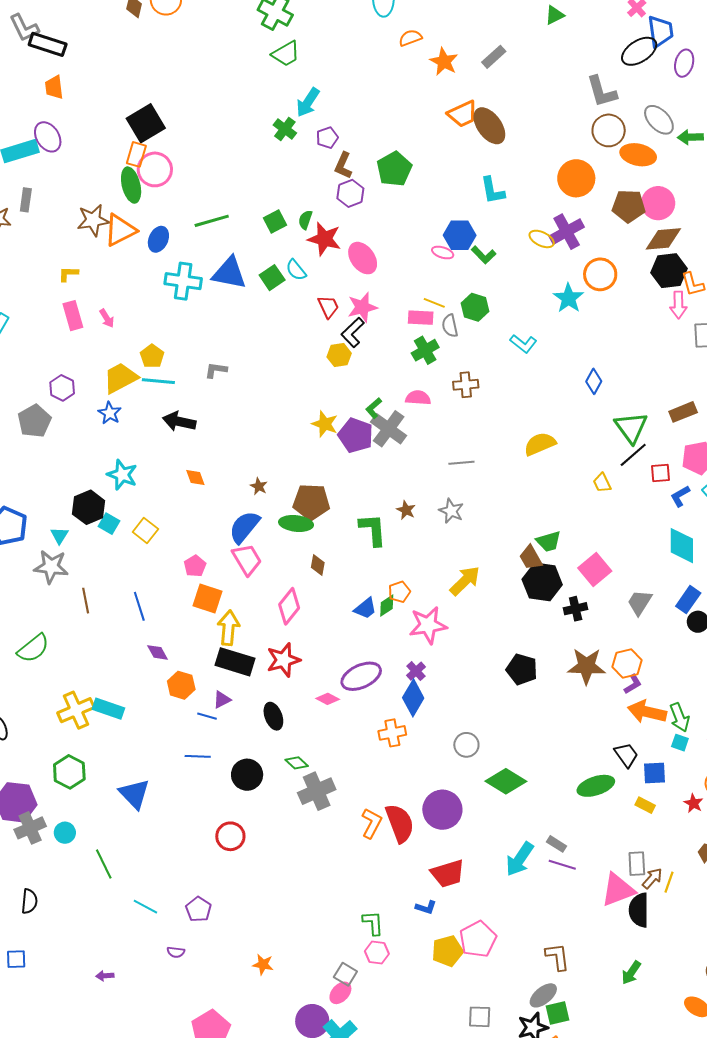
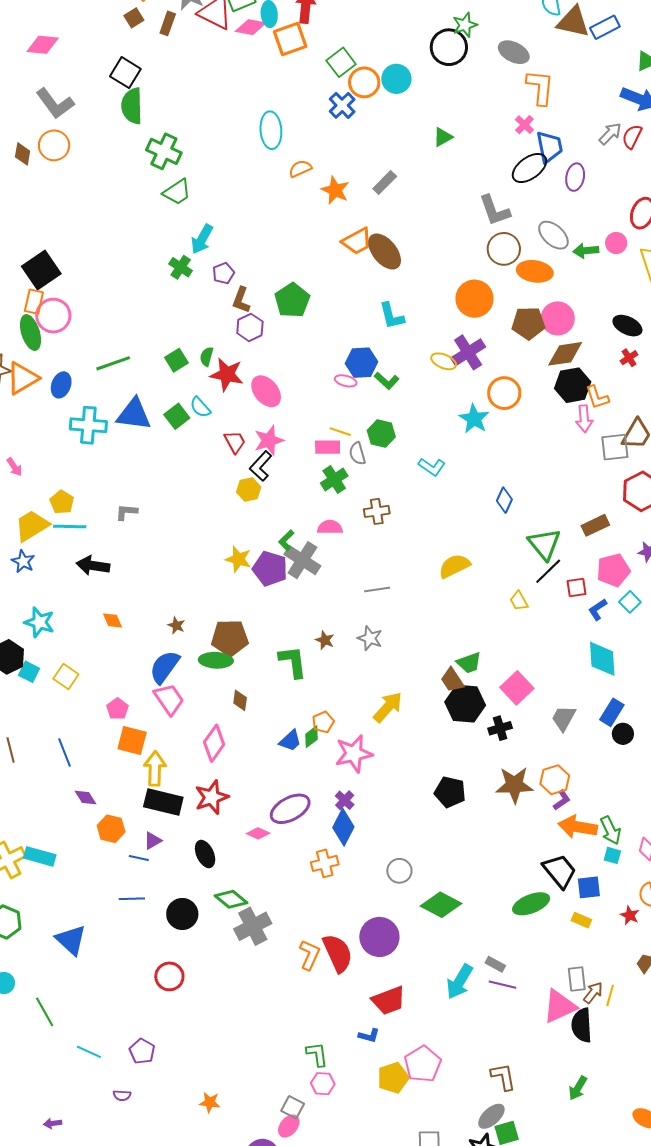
black trapezoid: (626, 755) -> (560, 871), size x1.4
green diamond: (297, 763) -> (231, 899), size x1.4

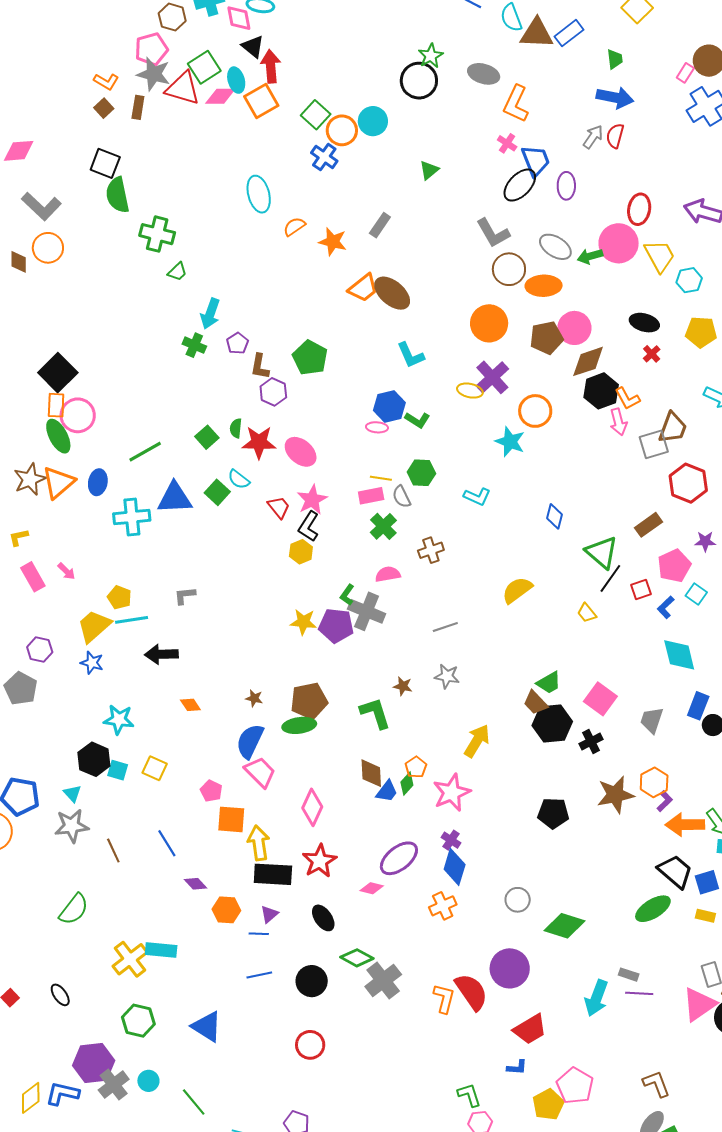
orange L-shape: (540, 87) -> (516, 104), turned -150
green trapezoid: (177, 192) -> (177, 272), size x0.7
pink circle: (616, 243) -> (619, 243), size x1.8
brown diamond: (240, 700) -> (371, 773), moved, size x1.4

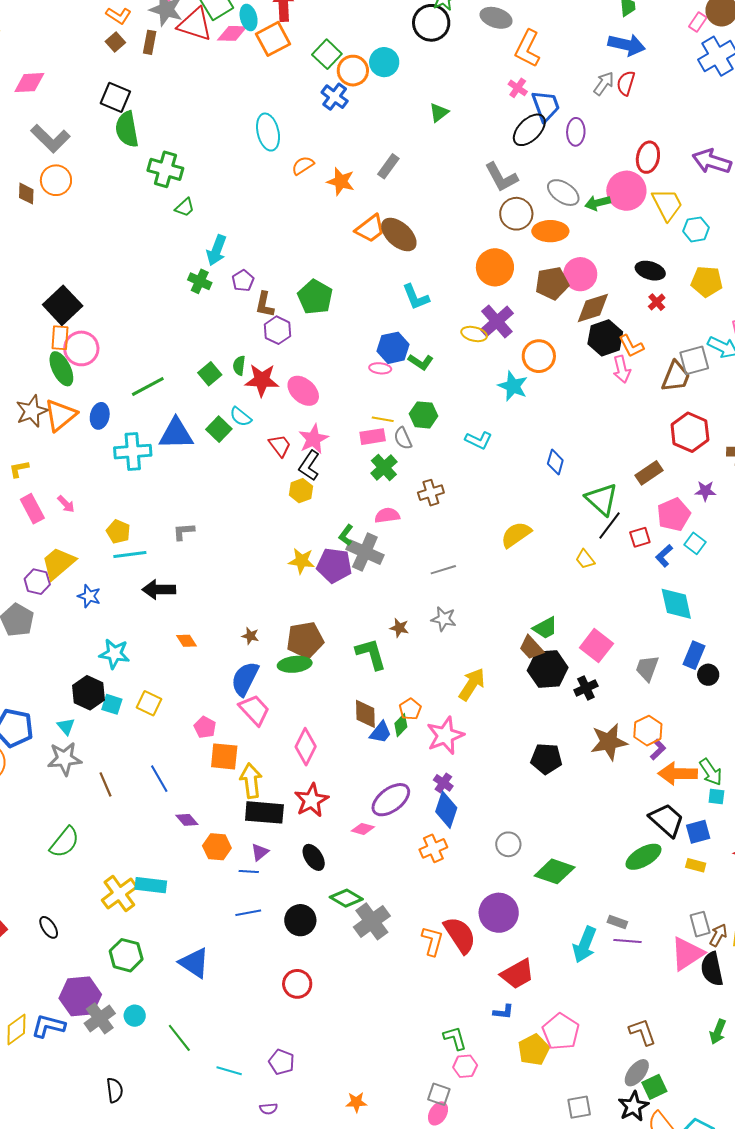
gray square: (654, 444) -> (694, 360), moved
yellow trapezoid: (94, 626) -> (58, 563), moved

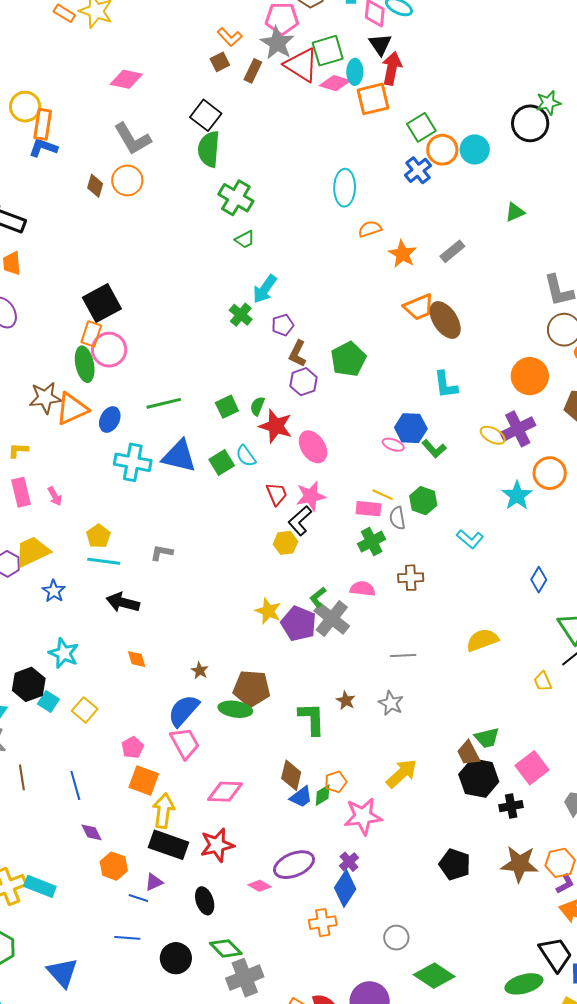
pink diamond: (306, 747) -> (225, 792), turned 51

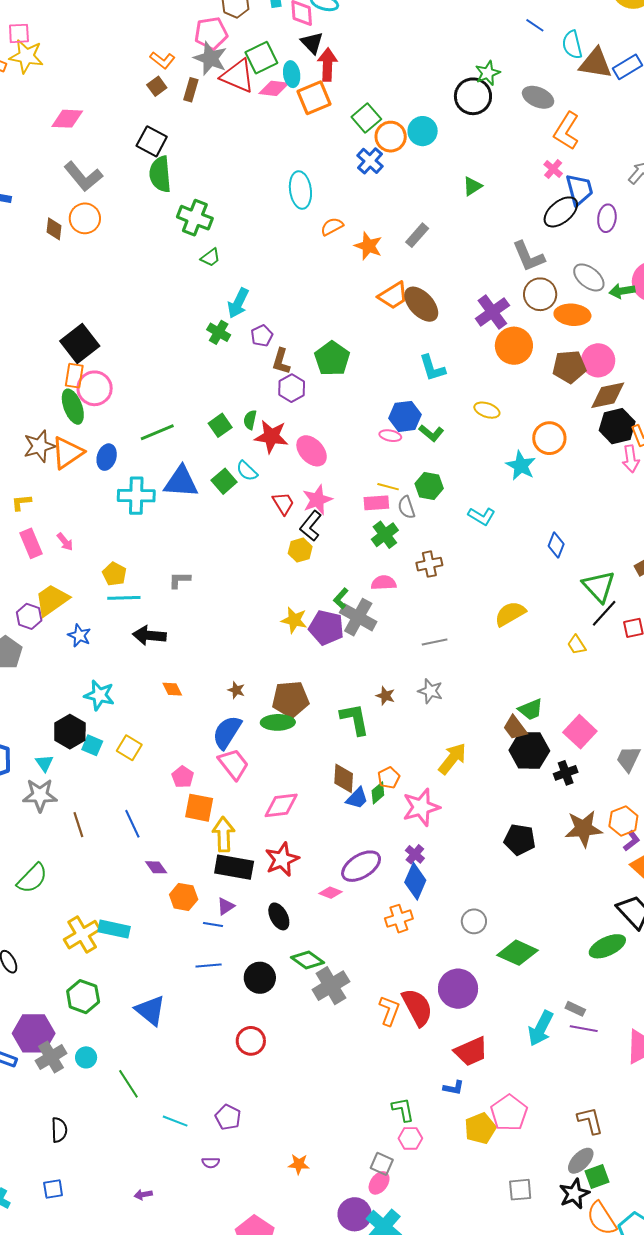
purple cross: (518, 429) -> (492, 312), moved

